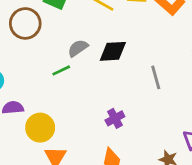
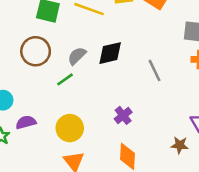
brown circle: (25, 23) -> (36, 51), moved
yellow circle: (40, 128) -> (70, 128), moved

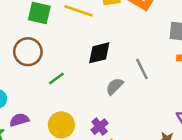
gray semicircle: (77, 56) -> (115, 86), moved
purple cross: (123, 115) -> (100, 127), moved

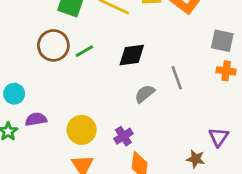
green line: (56, 78) -> (84, 51), moved

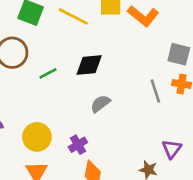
green line: (84, 51) -> (48, 73), moved
gray line: (177, 78) -> (155, 91), moved

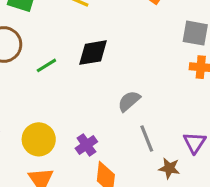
gray line: (155, 91) -> (147, 139), moved
gray semicircle: (100, 104) -> (129, 101), moved

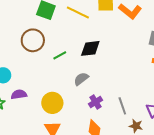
gray semicircle: (129, 101) -> (81, 79), moved
purple cross: (86, 145) -> (96, 102), moved

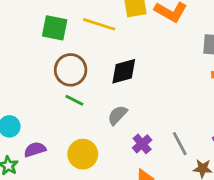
brown circle: (33, 40) -> (71, 70), moved
green line: (60, 55) -> (74, 100), moved, turned 64

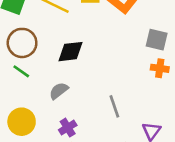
purple cross: (142, 144) -> (68, 128), moved
gray line: (180, 144) -> (114, 106), moved

